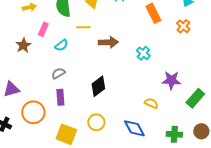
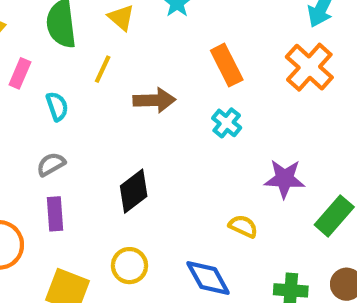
orange rectangle: (153, 13) -> (227, 65), moved
orange cross: (183, 26) -> (309, 67), size x1.6
yellow line: (83, 27) -> (103, 69), turned -64
cyan semicircle: (61, 45) -> (57, 106), turned -72

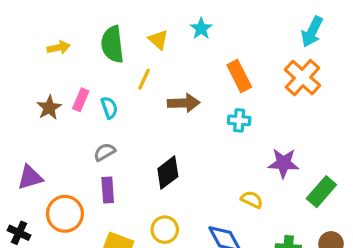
pink rectangle: (20, 73) -> (81, 100), moved
cyan cross: (227, 123) -> (239, 120), turned -35

